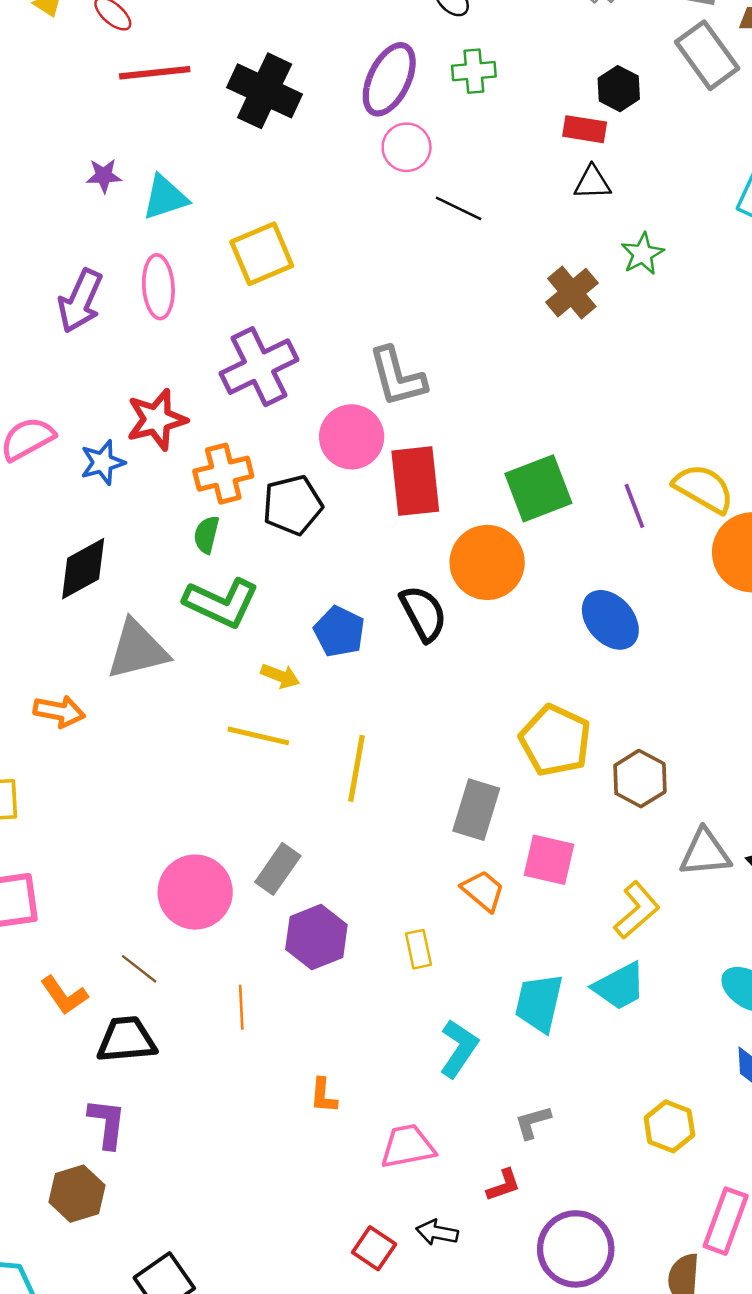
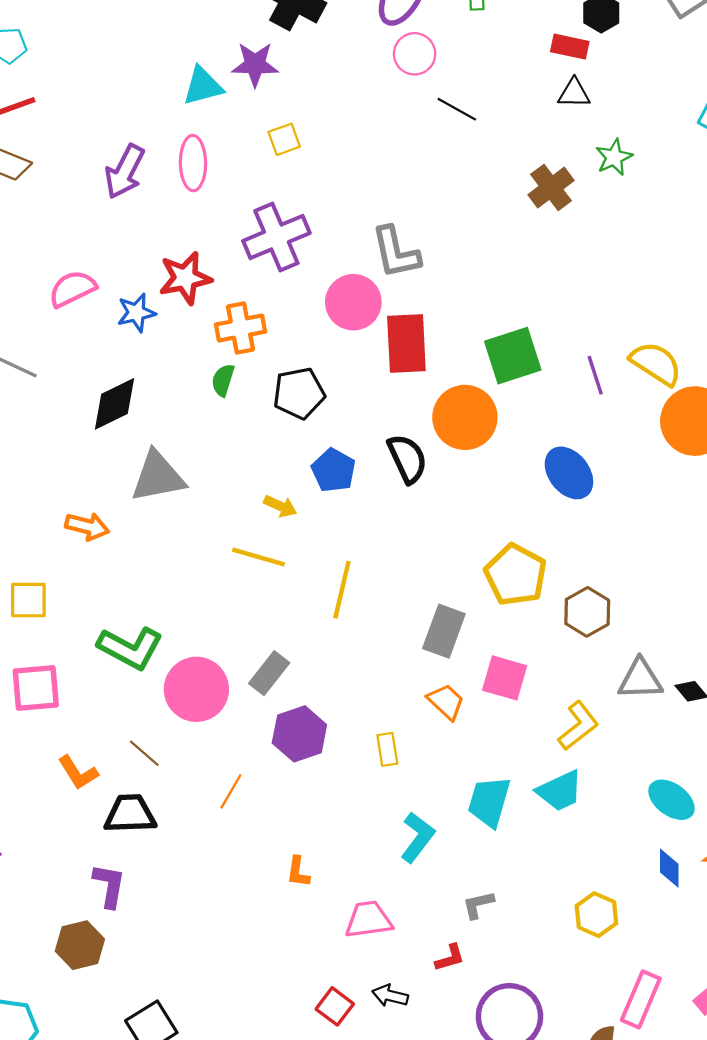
purple star: (104, 176) -> (255, 64), moved, size x1.5
yellow square: (262, 254) -> (284, 139), size x0.6
black pentagon: (293, 505) -> (299, 393), moved
green L-shape: (221, 603) -> (130, 648), moved
orange line: (241, 1007) -> (231, 791), turned 30

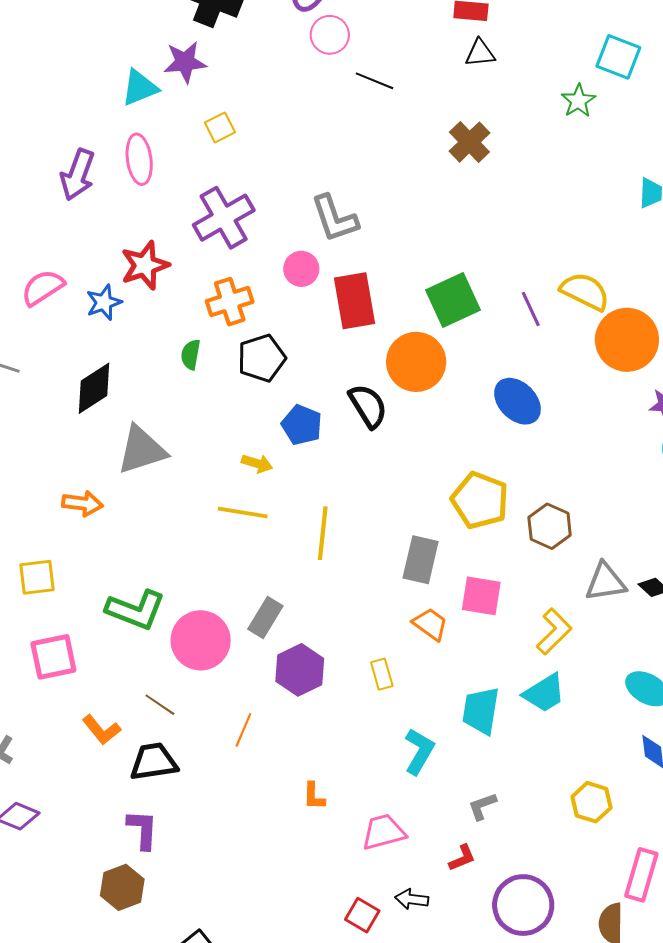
green star: (614, 157) -> (578, 101), moved
pink circle: (353, 302) -> (301, 269), size x0.7
orange cross: (240, 328) -> (230, 302), moved

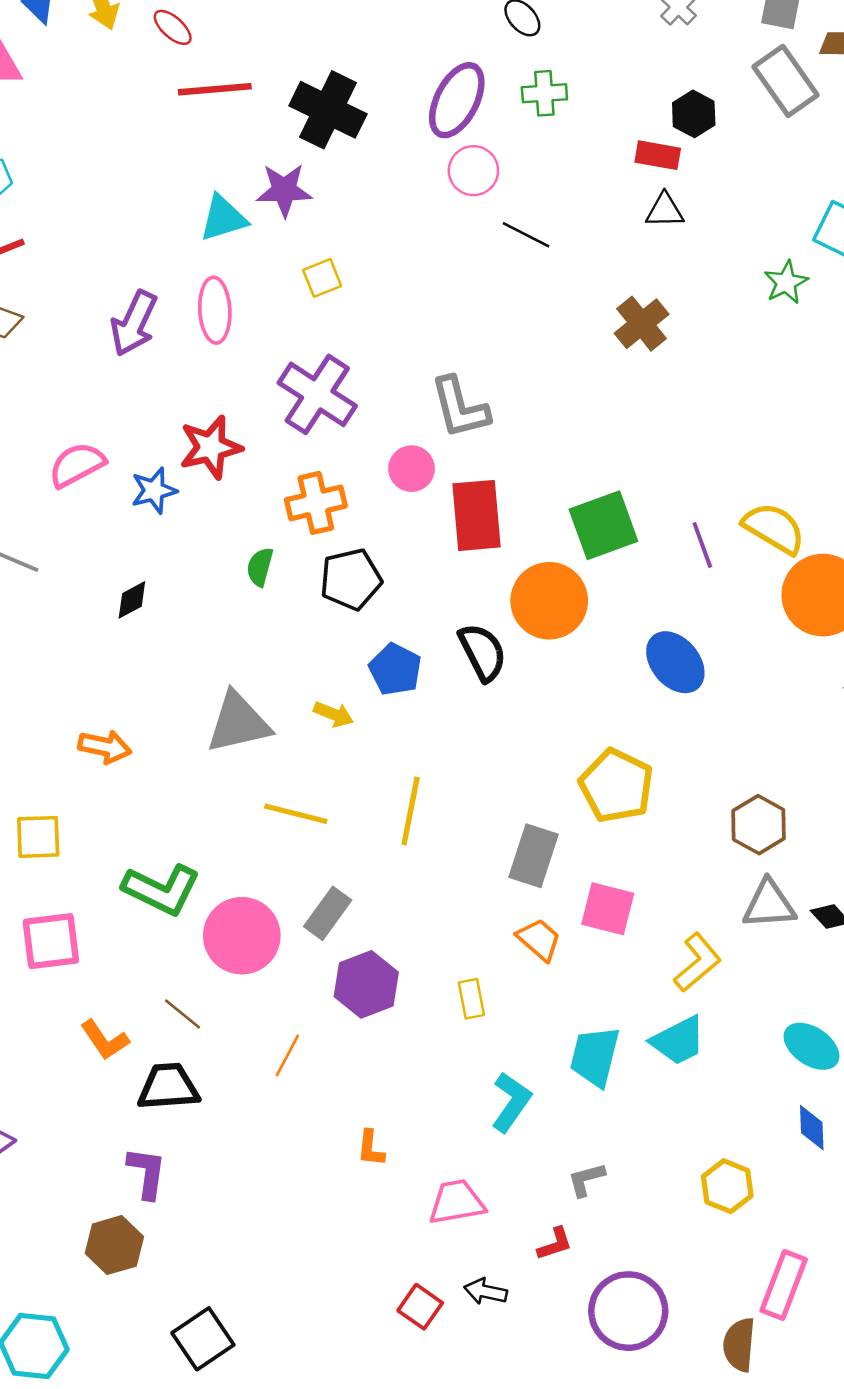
purple cross: (224, 218) -> (317, 394), turned -32
black diamond: (94, 388) -> (132, 600), size x0.6
gray triangle: (142, 450) -> (238, 723), moved
yellow line: (243, 512) -> (296, 814), moved
brown hexagon: (550, 526) -> (759, 825), moved

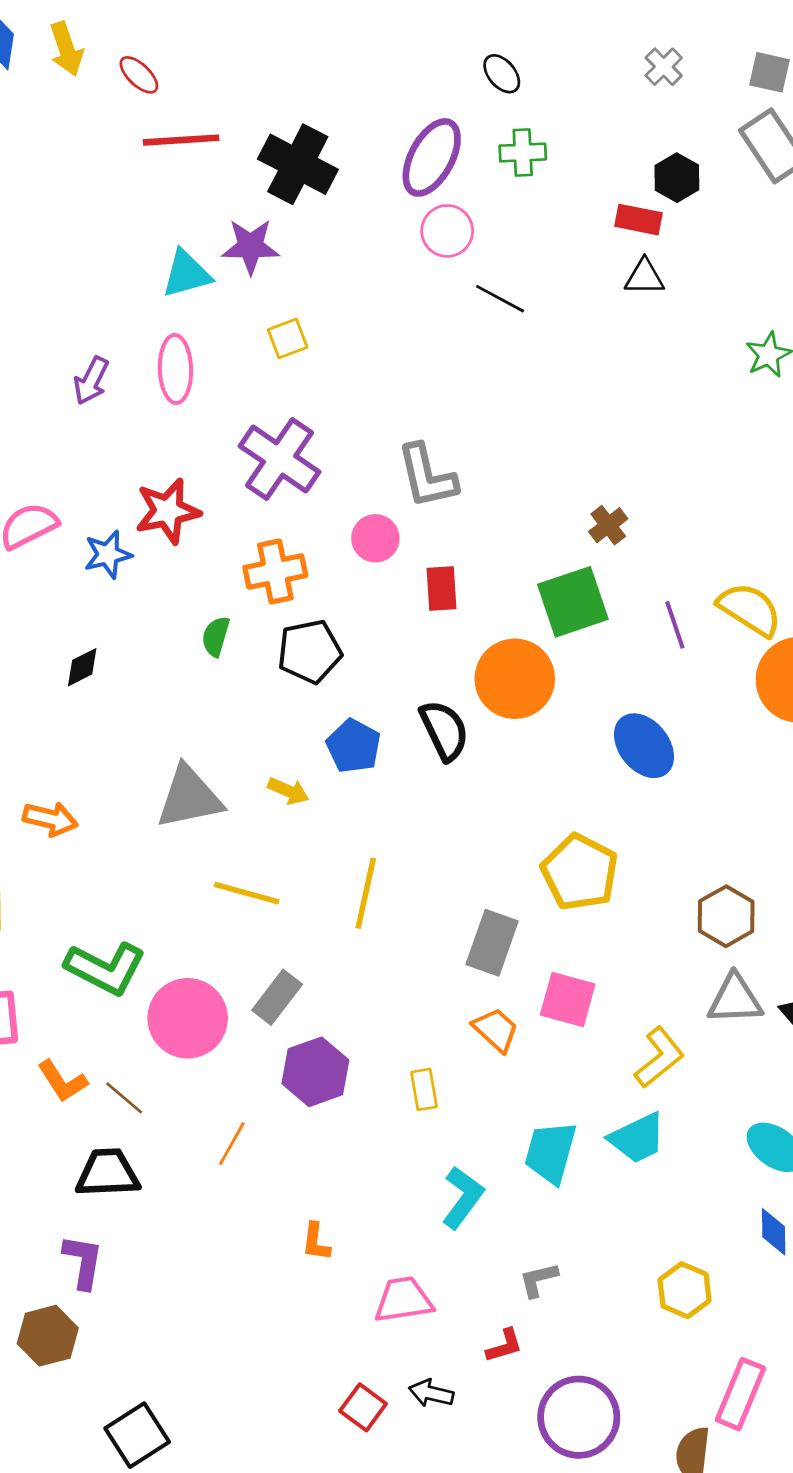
purple arrow: (134, 323) -> (91, 381), size x0.7
brown cross: (642, 324) -> (608, 525), moved, size x0.7
red rectangle: (476, 515) -> (442, 588), size x0.6
orange L-shape: (105, 1040) -> (62, 1081), moved

